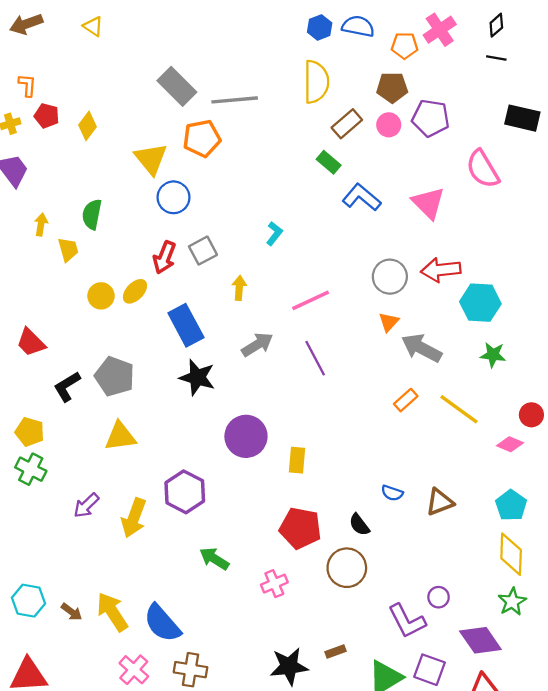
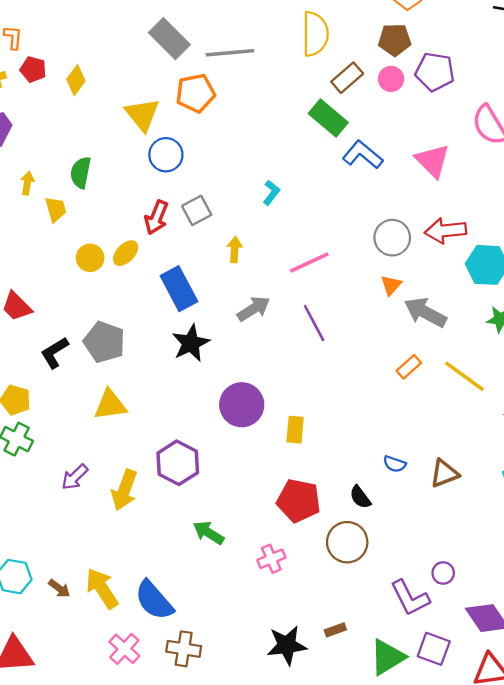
green rectangle: (329, 162) -> (328, 118), size x1.5
black star: (197, 377) -> (191, 343), turned 30

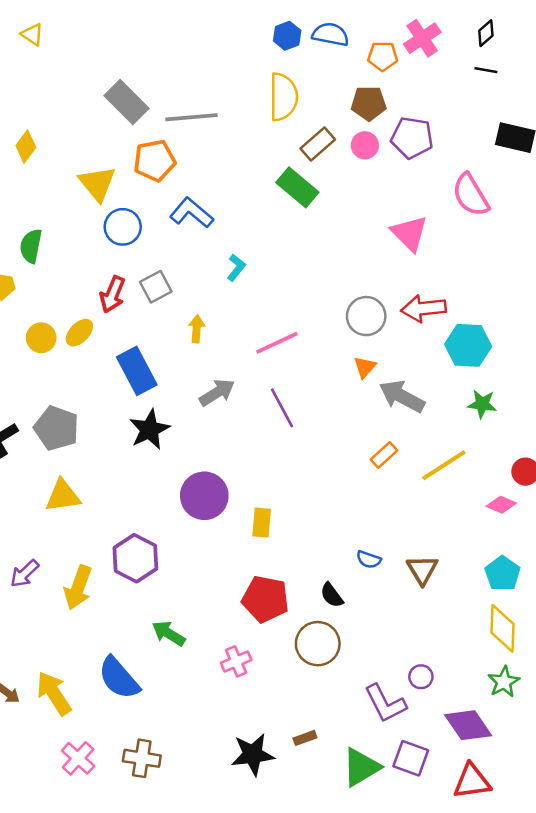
blue L-shape: (363, 155) -> (192, 213), moved
yellow line: (464, 376) -> (444, 465), turned -69
brown triangle: (444, 473) -> (422, 570), turned -40
blue semicircle: (154, 600) -> (119, 678), moved

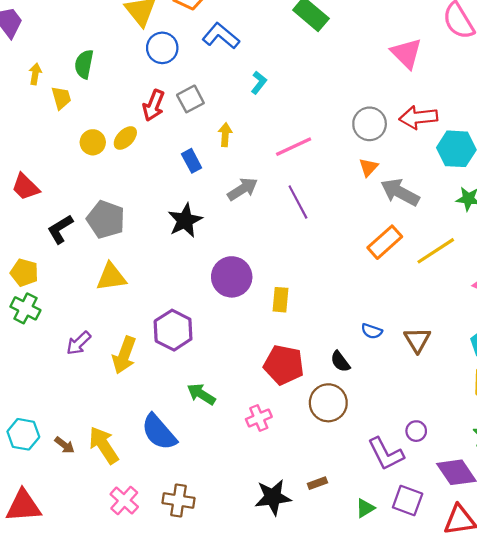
blue rectangle: (137, 371) -> (192, 161), moved, size x0.6
orange rectangle: (384, 455) -> (385, 242), size x1.5
green triangle: (361, 767) -> (365, 508), size x0.6

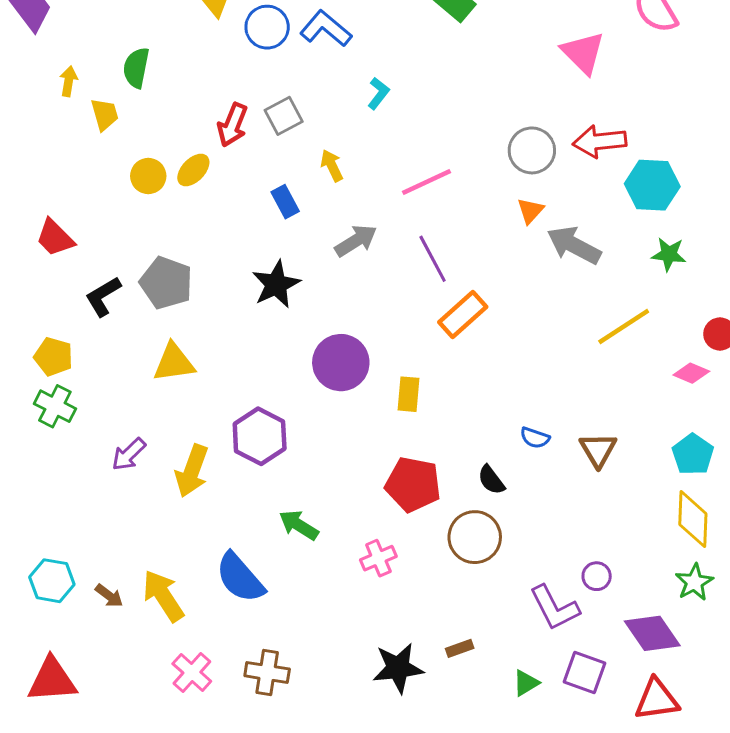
blue circle: (162, 48) -> (267, 27), moved
yellow arrow: (225, 135) -> (332, 165), turned -30
orange rectangle: (385, 242) -> (463, 314), moved

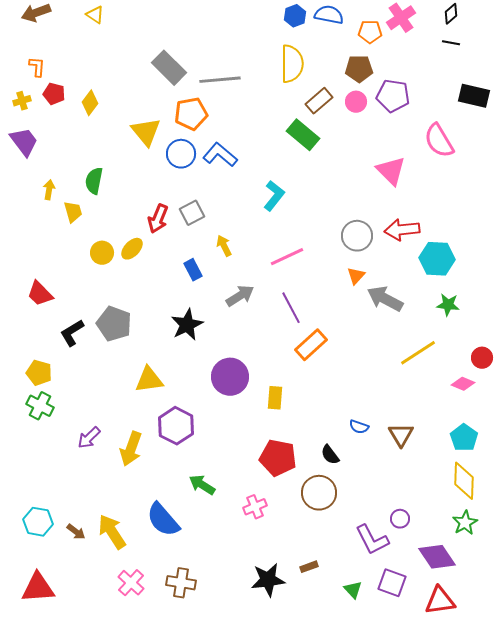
cyan L-shape: (378, 93) -> (274, 196), moved, size x1.4
yellow triangle: (174, 363) -> (149, 380), moved
green triangle: (526, 683) -> (353, 590), turned -42

